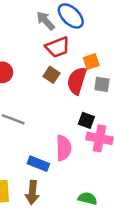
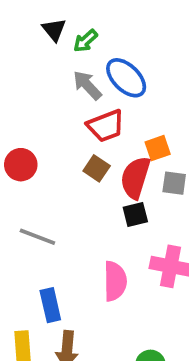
black square: (86, 120) -> (135, 215), moved, turned -35
blue rectangle: (38, 164) -> (50, 305), moved, turned 55

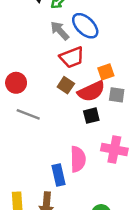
red semicircle: (135, 178) -> (91, 91), turned -132
gray line: (37, 237) -> (28, 114), moved
blue rectangle: (50, 305) -> (59, 175), moved

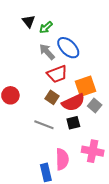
orange square: (106, 72) -> (85, 86), size x1.5
gray square: (117, 95) -> (95, 106), turned 32
gray line: (28, 114) -> (44, 125), moved

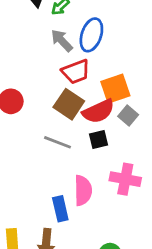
blue ellipse: (68, 48) -> (91, 35), turned 65
brown square: (52, 97) -> (69, 104), size x1.5

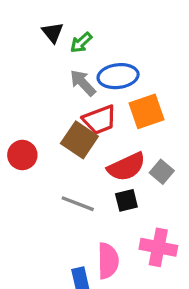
blue ellipse: (91, 35) -> (118, 76), turned 64
orange square: (115, 89) -> (147, 111), moved
brown square: (69, 104) -> (79, 140), moved

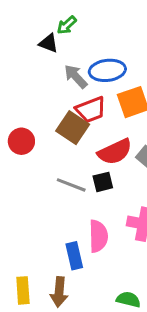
black triangle: (53, 32) -> (49, 43), moved, turned -30
green arrow: (81, 43) -> (67, 25), moved
black square: (126, 200) -> (103, 182), moved

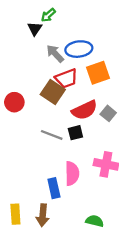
black triangle: (49, 43) -> (35, 29), turned 42

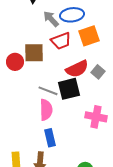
brown square: (53, 92) -> (34, 53), moved, turned -35
black square: (75, 133) -> (69, 89), size x1.6
pink semicircle: (72, 173) -> (46, 110), moved

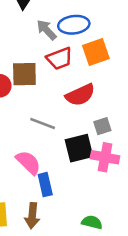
gray square: (98, 72) -> (102, 126), moved, turned 32
black square: (69, 89) -> (79, 148), moved
pink semicircle: (46, 110) -> (28, 162), moved, turned -45

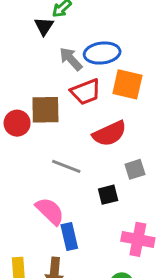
orange square: (96, 52) -> (127, 84), turned 32
black square: (79, 148) -> (108, 195), size x0.6
pink cross: (105, 157) -> (138, 239), moved

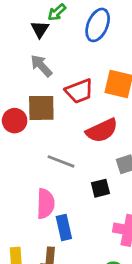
blue ellipse: (102, 53) -> (98, 25), moved, turned -60
gray arrow: (71, 59) -> (41, 66), moved
pink semicircle: (50, 211) -> (46, 204), turned 48

